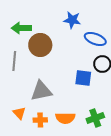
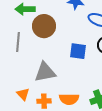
blue square: (83, 78) -> (78, 51), moved

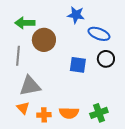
gray triangle: (45, 72) -> (30, 86), moved

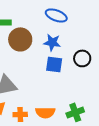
blue star: (76, 15) -> (52, 42), moved
blue ellipse: (99, 34) -> (56, 15), moved

